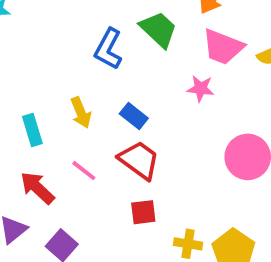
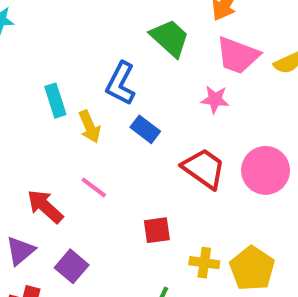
blue L-shape: (108, 49) -> (121, 83), moved
cyan rectangle: (32, 130) -> (55, 101), moved
red trapezoid: (139, 160) -> (204, 169), moved

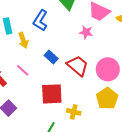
blue rectangle: (145, 129) -> (51, 57), moved
red square: (157, 230) -> (52, 94), size x1.6
yellow pentagon: (252, 268) -> (107, 98), moved

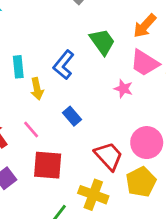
red trapezoid: (78, 66) -> (109, 156), moved
red square: (52, 94) -> (48, 165), moved
yellow cross: (74, 112) -> (93, 195), size x1.5

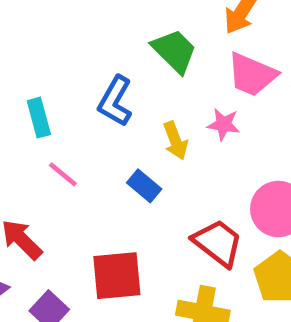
yellow arrow: (37, 89) -> (175, 141), moved
pink line: (31, 130) -> (63, 174), moved

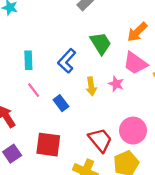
blue rectangle: (144, 186) -> (61, 103), moved

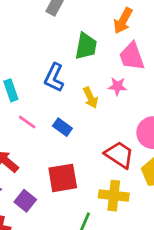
green trapezoid: (101, 43) -> (86, 46), turned 60
pink trapezoid: (135, 63) -> (132, 56), turned 52

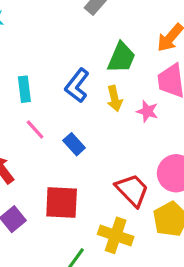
yellow arrow: (90, 98) -> (115, 99), moved

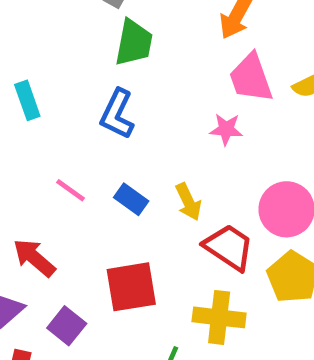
green trapezoid: (121, 58) -> (134, 43), moved
cyan rectangle: (24, 89) -> (27, 100), moved
yellow arrow: (115, 99) -> (188, 202), moved

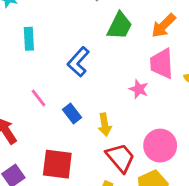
green trapezoid: (134, 43) -> (120, 26), moved

